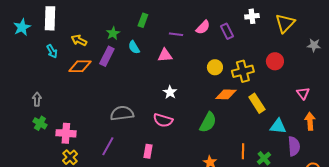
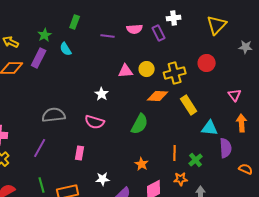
white cross: (252, 16) -> (174, 18), moved
pink semicircle: (203, 27) -> (135, 29), turned 42
pink triangle: (165, 55) -> (126, 71), moved

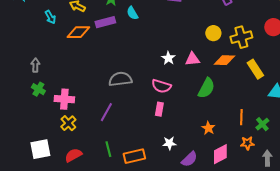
purple rectangle: (39, 58) -> (105, 22), turned 48
pink triangle: (126, 71) -> (192, 59), moved
pink rectangle: (80, 153) -> (159, 109), moved

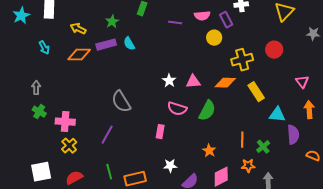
cyan semicircle: (132, 13) -> (129, 44), moved
cyan arrow: (50, 17) -> (44, 48), moved
yellow circle: (213, 33) -> (214, 38), moved
gray semicircle: (120, 79) -> (121, 102), turned -115
pink semicircle: (161, 86) -> (177, 109), moved

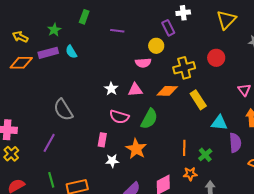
pink semicircle: (202, 16) -> (143, 63), moved
orange star: (209, 151) -> (136, 149), moved, size x1.5
white star: (170, 166) -> (112, 161), moved

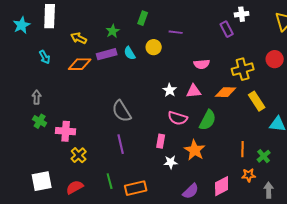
yellow circle: (156, 46) -> (154, 47), moved
purple line: (49, 143) -> (121, 144), moved, turned -42
yellow cross: (11, 154) -> (79, 155), moved

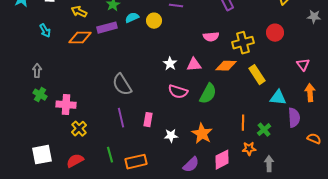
cyan semicircle: (130, 53) -> (132, 18), moved, turned 96
pink semicircle: (202, 64) -> (211, 37), moved
pink rectangle: (161, 141) -> (148, 120), moved
orange star: (195, 150) -> (202, 134), moved

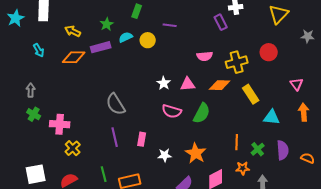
purple semicircle: (294, 118) -> (283, 150), moved

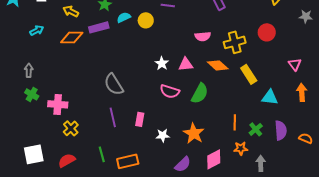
cyan arrow: (39, 50) -> (37, 30), turned -88
orange diamond: (220, 85) -> (218, 65), turned 40

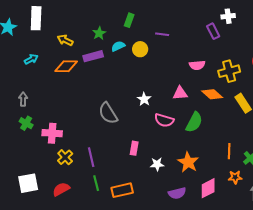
white star: (162, 63) -> (144, 99), moved
purple line: (113, 117) -> (91, 157), moved
purple semicircle: (183, 164) -> (177, 193), turned 30

